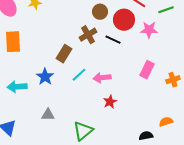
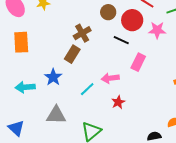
brown cross: (88, 35) -> (82, 33), moved
pink rectangle: (147, 70) -> (138, 62), moved
cyan line: (79, 75) -> (87, 89), moved
gray triangle: (48, 115) -> (56, 115), size x1.5

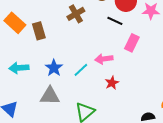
orange rectangle: (21, 42) -> (15, 23), turned -45
brown rectangle: (72, 54) -> (39, 31), moved, turned -48
blue star: (53, 77) -> (54, 68), moved

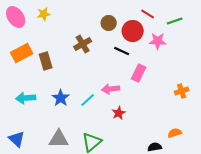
orange rectangle: (15, 23) -> (22, 53), turned -70
gray triangle: (50, 96) -> (59, 139), moved

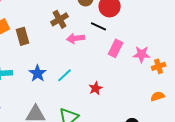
pink star: (158, 41) -> (142, 54), moved
pink arrow: (111, 89) -> (76, 38), moved
orange semicircle: (175, 133) -> (158, 96), moved

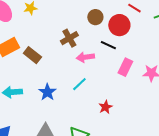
brown rectangle: (23, 36) -> (32, 55), turned -36
cyan line: (65, 75) -> (79, 84), moved

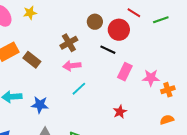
pink arrow: (85, 57) -> (72, 66), moved
blue star: (47, 92) -> (40, 105), moved, turned -30
red star: (105, 107) -> (120, 112), moved

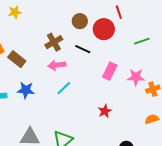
red line: (134, 13) -> (119, 12), turned 40
green line: (161, 20) -> (142, 41), moved
black line: (108, 50) -> (83, 49), moved
blue star: (40, 105) -> (26, 90), moved

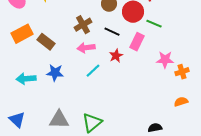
green line: (142, 41) -> (154, 24), moved, turned 42
pink rectangle: (110, 71) -> (137, 42), moved
red star: (105, 111) -> (116, 56), moved

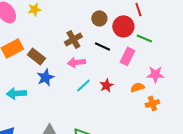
red star: (116, 56) -> (106, 85), moved
orange cross: (182, 72) -> (152, 103), moved
blue star: (55, 73) -> (45, 77), moved, turned -30
orange semicircle: (181, 102) -> (137, 87), moved

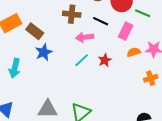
brown cross: (73, 39) -> (72, 14), turned 36
pink arrow: (76, 62) -> (85, 37), moved
orange semicircle: (137, 87) -> (134, 52), moved
cyan arrow: (16, 93) -> (15, 68), turned -72

